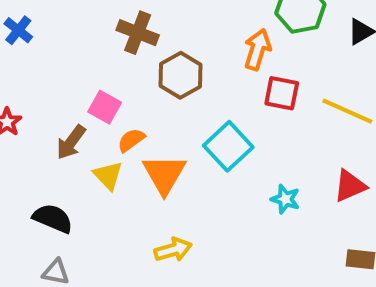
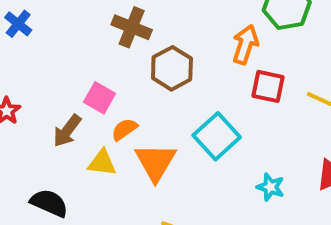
yellow triangle: (108, 175) -> (102, 163), turned -40

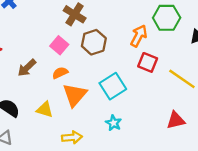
pink square: (99, 98) -> (59, 45), moved
yellow triangle: (102, 163) -> (45, 109), moved
cyan star: (270, 187) -> (114, 123), moved

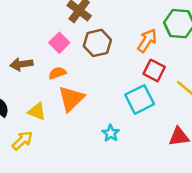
brown arrow: (27, 68) -> (21, 64), turned 30
cyan square: (113, 86) -> (140, 99), moved
yellow arrow: (72, 137) -> (22, 140), moved, turned -42

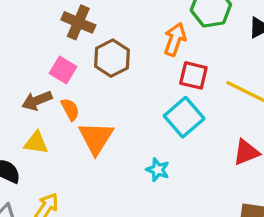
brown arrow: (21, 64) -> (37, 101), moved
orange semicircle: (57, 73) -> (70, 109), turned 96
yellow triangle: (37, 111) -> (36, 143), moved

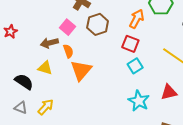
red square: (193, 75) -> (130, 44), moved
cyan square: (184, 117) -> (135, 66), size x0.7
cyan star: (158, 170) -> (139, 101), moved, size x1.5

